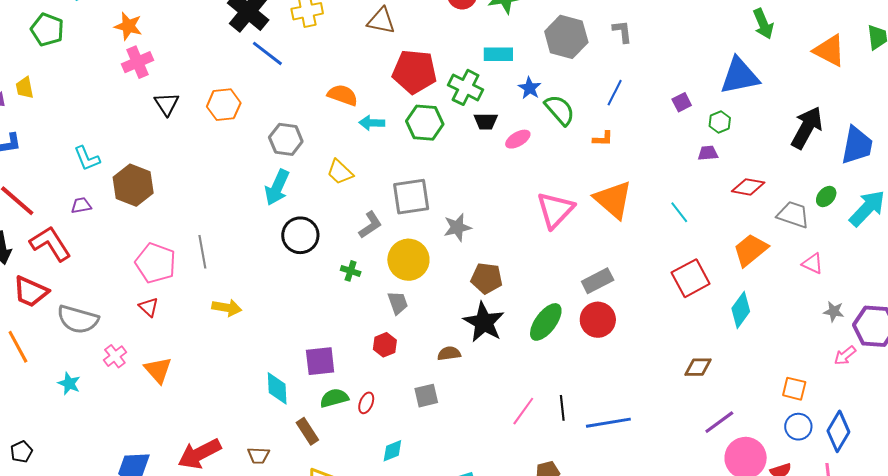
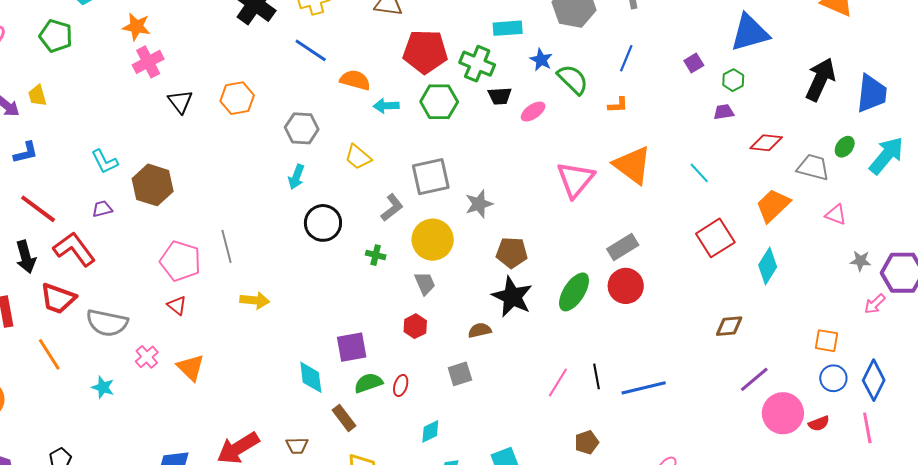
blue line: (267, 53) -> (311, 50), moved
cyan arrow: (277, 187) -> (296, 177), size x0.7

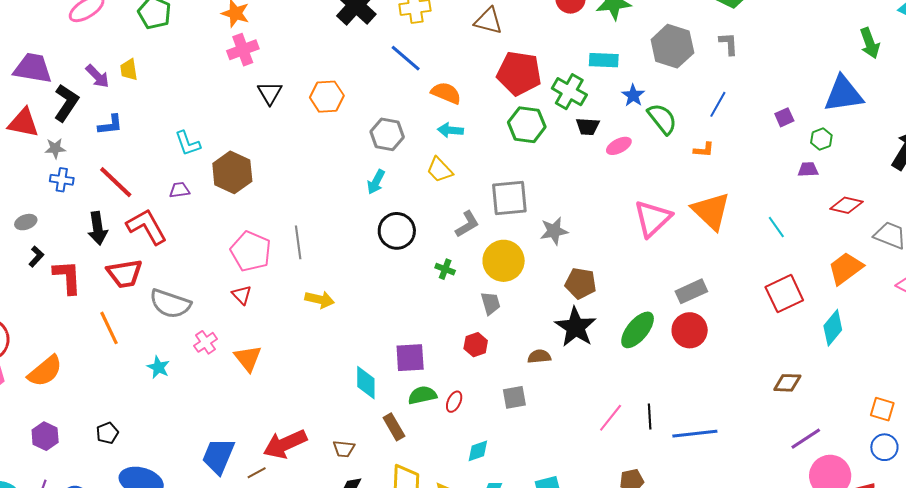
cyan arrow: (386, 106) -> (450, 130), moved
red trapezoid: (58, 299) -> (125, 274), turned -36

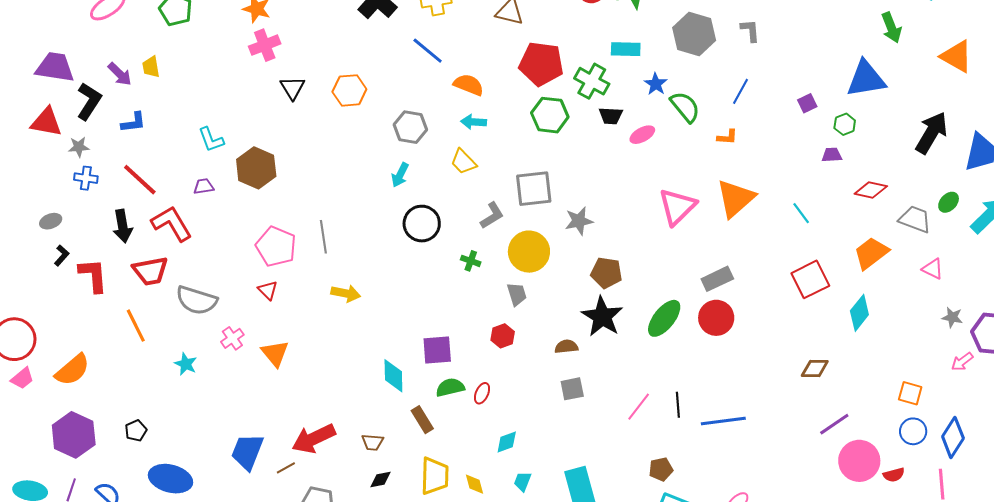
orange triangle: (711, 211) -> (736, 198), turned 36
gray square: (514, 397) -> (572, 389), moved
purple hexagon: (45, 436) -> (74, 435), size x1.6

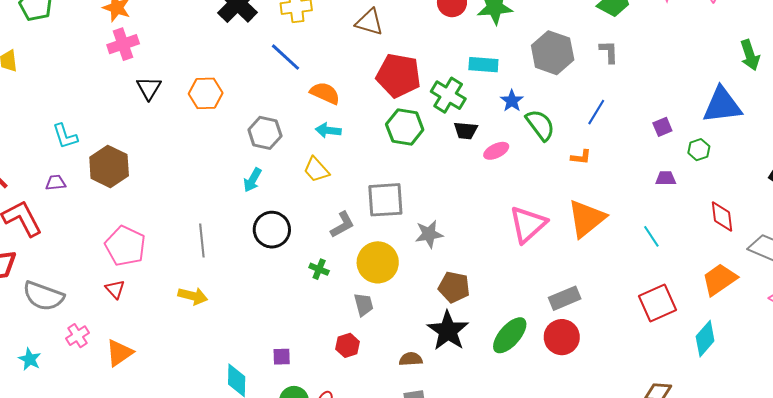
purple trapezoid: (832, 155) -> (666, 178), moved
red diamond: (871, 190) -> (722, 217), turned 68
gray line: (323, 237) -> (202, 240), moved
purple square: (437, 350) -> (282, 357), size x0.6
orange triangle: (275, 353) -> (119, 353), turned 32

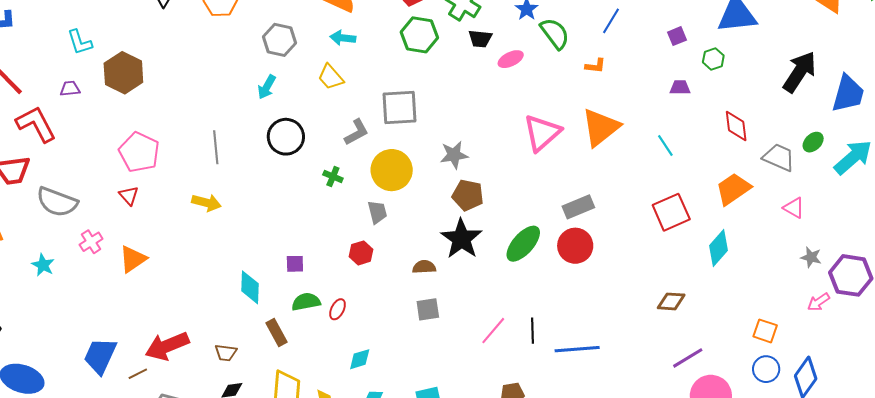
gray star: (429, 234) -> (454, 155), moved

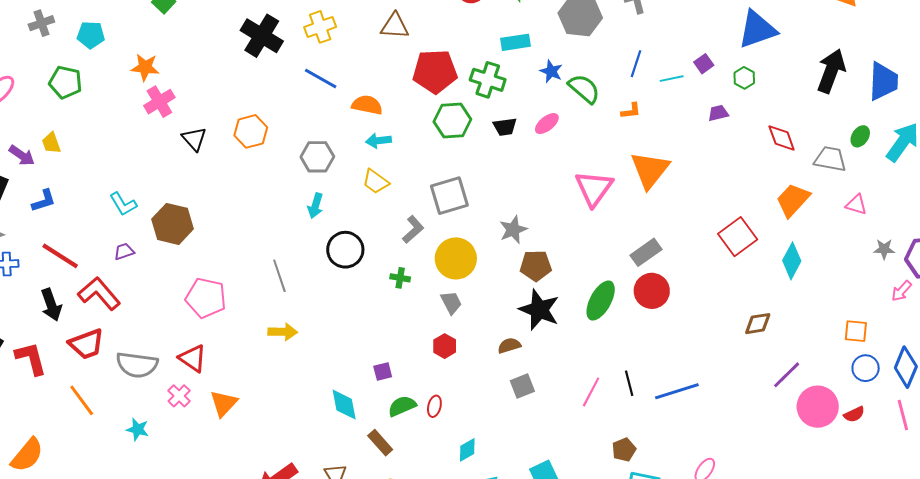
black trapezoid: (480, 39) -> (505, 127), moved
cyan line: (665, 145) -> (672, 79), moved, turned -55
red triangle: (129, 196) -> (193, 358), moved, size x1.4

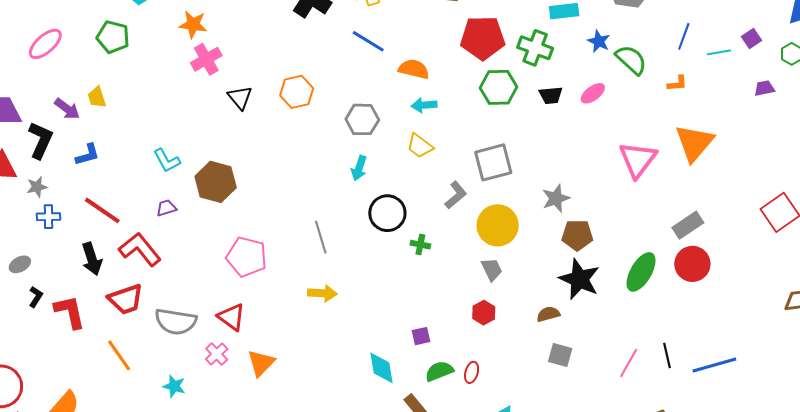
green cross: (400, 278) -> (420, 245), moved
gray square: (522, 386) -> (560, 355), turned 35

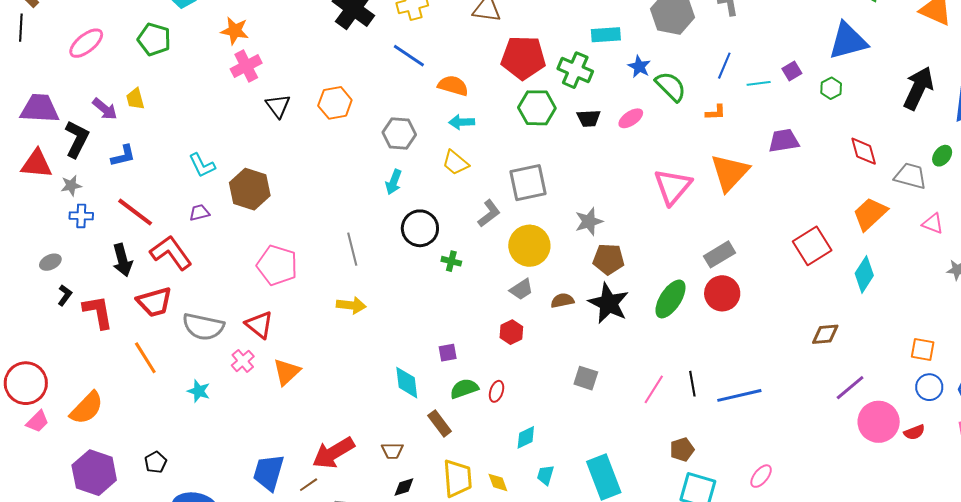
purple trapezoid: (764, 88) -> (784, 141), moved, size x1.5
gray trapezoid: (492, 269) -> (521, 289), turned 80
brown semicircle: (548, 314) -> (562, 301), moved

